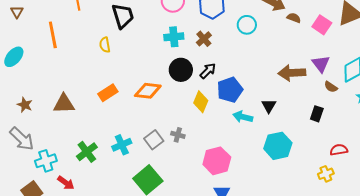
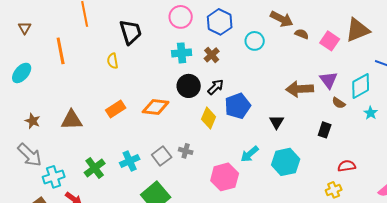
cyan arrow: (243, 117) -> (250, 154), moved, turned -54

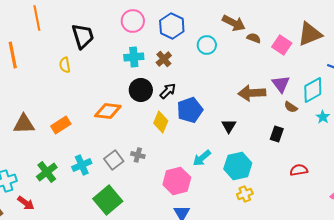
orange rectangle: (116, 109) -> (61, 125), moved
yellow cross: (334, 190) -> (245, 194), moved

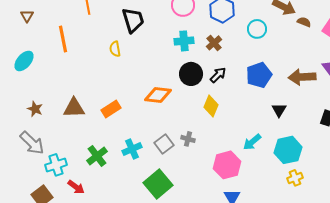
blue pentagon: (190, 110) -> (259, 75), moved

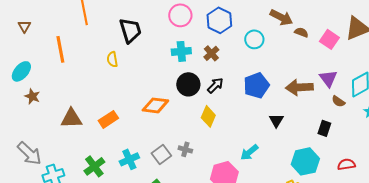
brown star: (35, 109) -> (32, 96), moved
cyan hexagon: (288, 150) -> (305, 161), moved

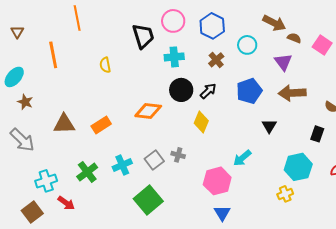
black trapezoid: (130, 30) -> (143, 36), moved
brown cross: (211, 53) -> (216, 60), moved
purple triangle: (328, 78) -> (283, 62), moved
gray arrow: (29, 153) -> (22, 140), moved

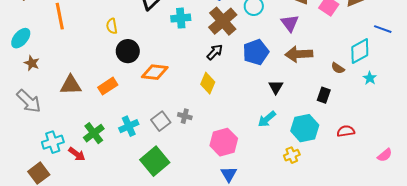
brown cross: (216, 60) -> (223, 21), size x1.8
black circle: (181, 90) -> (128, 51), moved
cyan arrow: (242, 158) -> (267, 119), moved
red arrow: (66, 203) -> (77, 154), moved

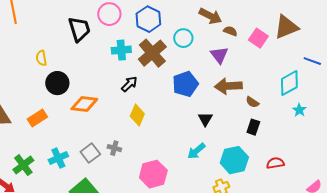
cyan cross: (181, 18) -> (121, 50), moved
black arrow: (215, 52) -> (129, 84), moved
brown semicircle: (338, 68) -> (252, 102), moved

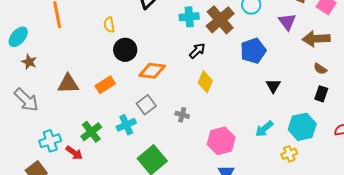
brown arrow: (228, 86) -> (316, 39), moved
cyan arrow: (196, 151) -> (264, 129), moved
gray square: (90, 153) -> (146, 105), moved

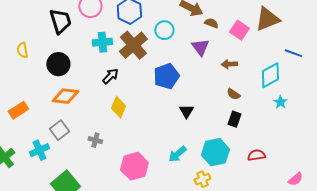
brown arrow: (316, 39) -> (229, 64), size x0.6
black circle: (125, 50) -> (58, 64), moved

